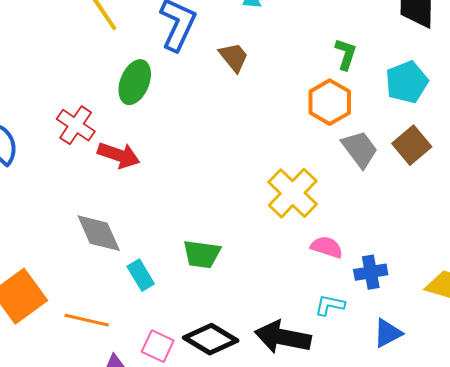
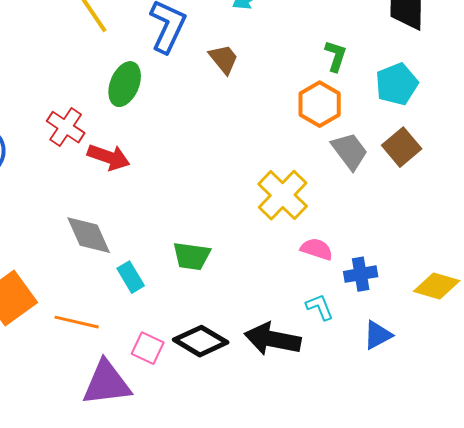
cyan L-shape: (330, 305) -> (320, 307), turned 56

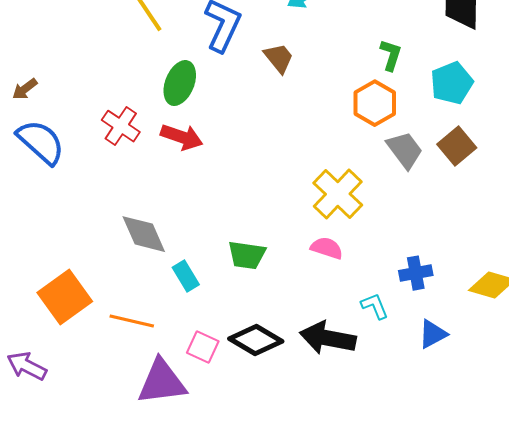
red arrow: (109, 157) -> (182, 137), moved
pink semicircle: (317, 249) -> (327, 248), moved

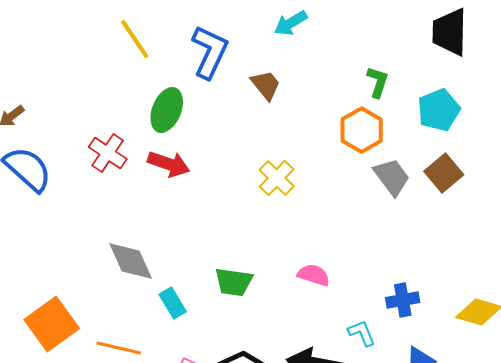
yellow cross: (338, 194) -> (277, 178), moved, size x0.7

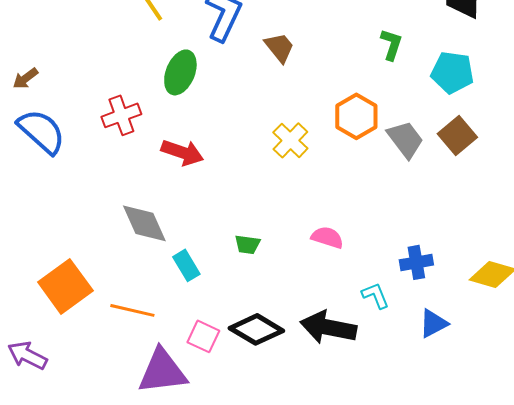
cyan pentagon: (439, 110) -> (452, 72), turned 30
orange hexagon: (362, 130) -> (356, 116), moved
red cross: (108, 153) -> (121, 115), turned 36
red arrow: (169, 164) -> (182, 152), moved
green trapezoid: (234, 282) -> (247, 244), size x0.7

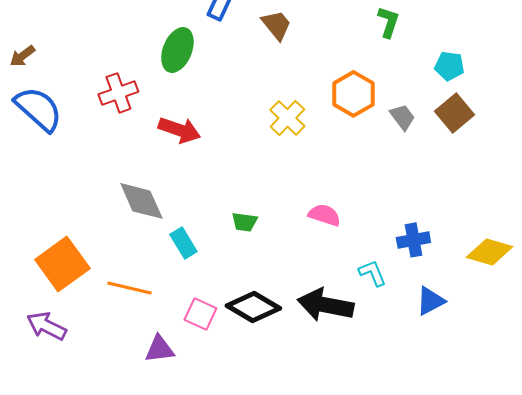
cyan pentagon: (452, 72) -> (449, 66), moved, size x0.7
gray trapezoid: (405, 139) -> (402, 117), size x0.7
purple arrow: (27, 355) -> (46, 326), moved
purple triangle: (162, 371) -> (159, 349), size x0.6

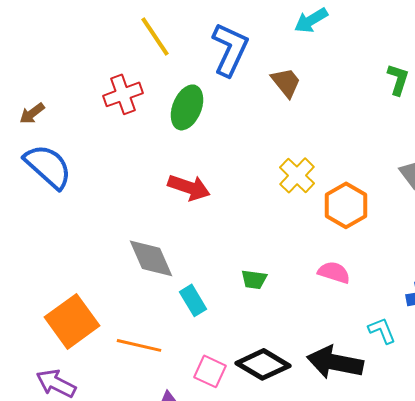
red cross: (118, 93) -> (123, 94), moved
orange hexagon: (353, 94) -> (346, 205), moved

